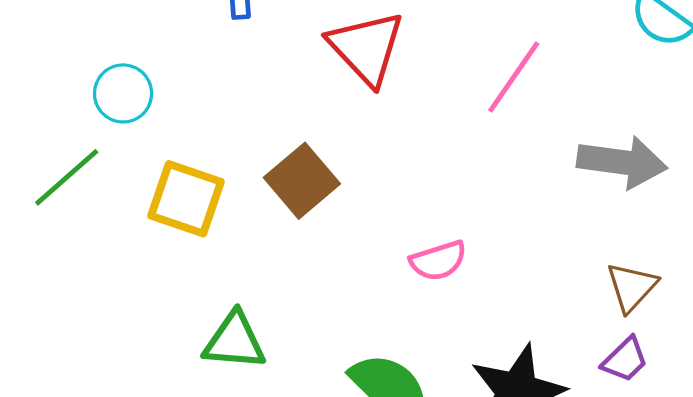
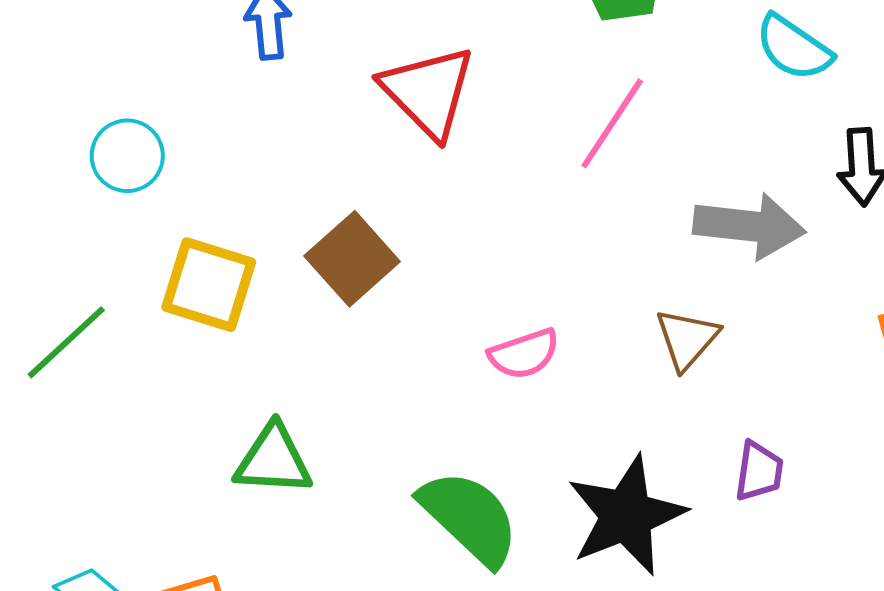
green line: (67, 177) -> (66, 342), moved
brown triangle: (632, 287) -> (687, 339), moved
purple trapezoid: (625, 360) -> (759, 471), turned -36

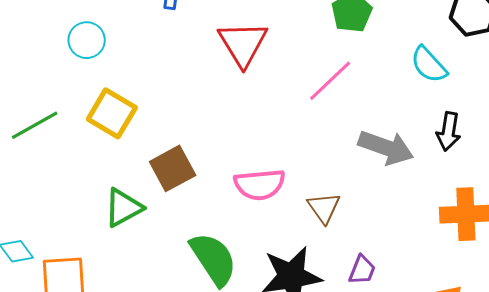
brown square: (352, 259) -> (173, 168), moved
brown triangle: (687, 339) -> (324, 208), moved, turned -30
pink semicircle: (524, 354) -> (260, 184), size x1.4
green triangle: (273, 460) -> (123, 208), turned -45

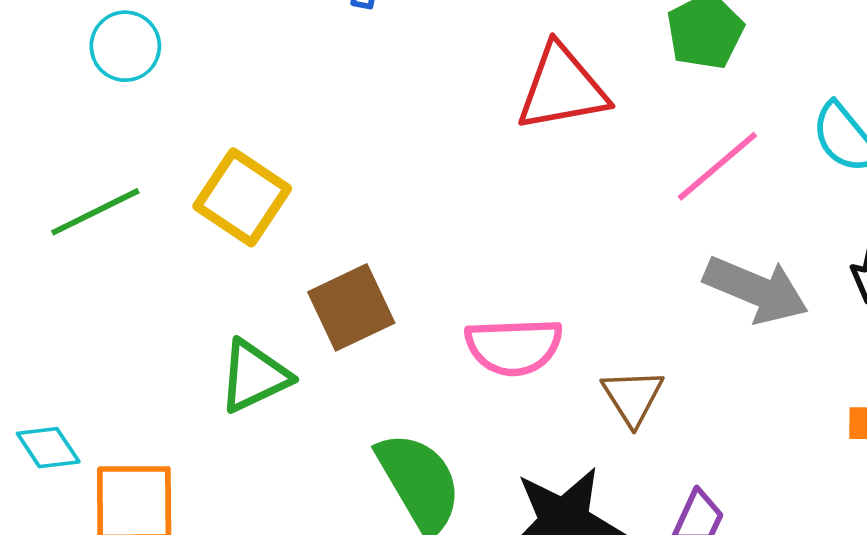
cyan circle: (87, 40) -> (125, 46), moved
red triangle: (243, 44) -> (562, 88), moved, turned 48
pink line: (330, 81) -> (717, 166), moved

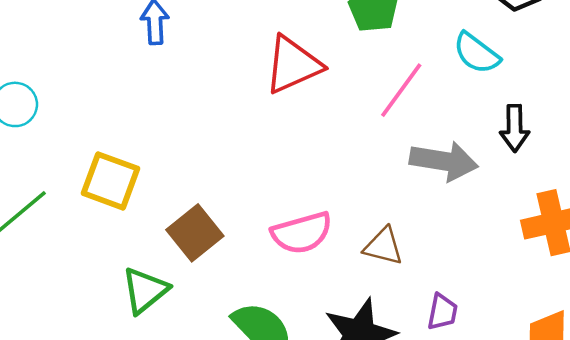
brown triangle: (633, 397) -> (383, 246), turned -30

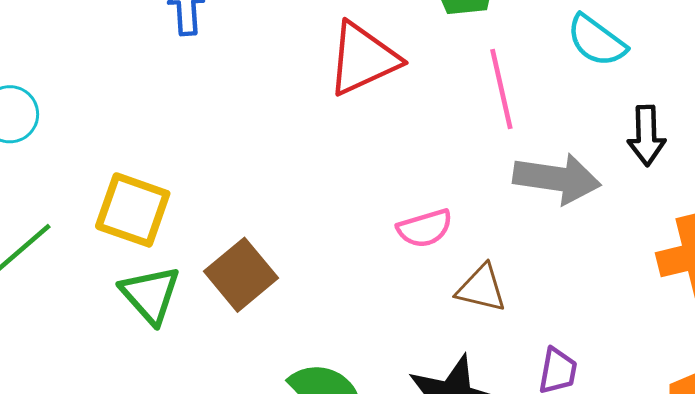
pink line: (401, 90) -> (501, 89), turned -48
pink semicircle: (302, 233) -> (425, 228), moved, size x0.7
green triangle: (145, 290) -> (150, 295), moved, turned -32

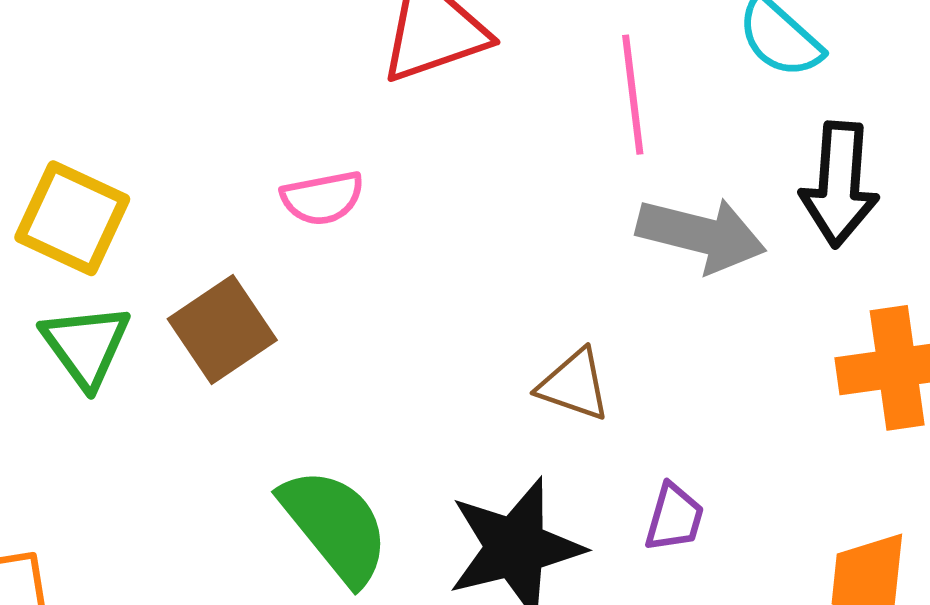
black arrow: (646, 136) -> (839, 184), size x1.4
pink semicircle: (425, 228) -> (323, 198), moved

